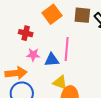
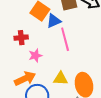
blue triangle: (52, 60) -> (54, 21), moved
yellow triangle: (60, 82) -> (61, 79), moved

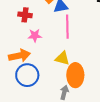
yellow triangle: (61, 79) -> (62, 58), moved

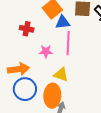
pink star: (35, 36) -> (46, 51), moved
orange ellipse: (75, 75) -> (52, 96), moved

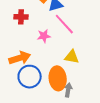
pink line: (68, 43) -> (64, 24), turned -35
yellow triangle: (61, 75) -> (72, 57), moved

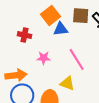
pink line: (64, 24) -> (77, 59), moved

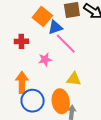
pink line: (77, 59) -> (66, 44), moved
orange arrow: (16, 75) -> (22, 82), turned -70

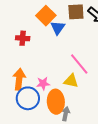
blue triangle: (55, 27) -> (58, 28), turned -42
pink line: (66, 44) -> (79, 64), moved
pink star: (45, 59) -> (43, 83), moved

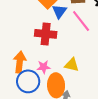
red cross: (23, 38) -> (46, 34), moved, size x1.5
pink line: (79, 64) -> (81, 21), moved

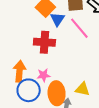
yellow triangle: (72, 65) -> (83, 89), moved

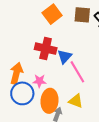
blue triangle: (57, 19) -> (65, 57), moved
pink line: (79, 28) -> (77, 72), moved

